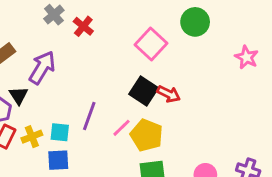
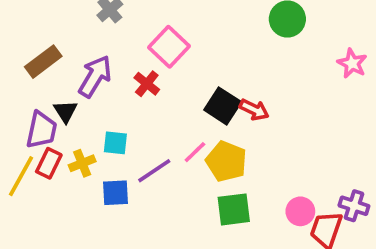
red cross: (83, 26) -> (147, 84), moved
pink square: (151, 44) -> (169, 47), moved
purple line: (89, 116) -> (154, 171), moved, turned 36
cyan square: (60, 132) -> (115, 143), moved

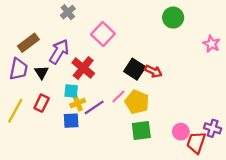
red cross: (147, 84) -> (83, 68), moved, size x1.5
purple trapezoid: (41, 130) -> (18, 69), moved
red rectangle: (49, 163) -> (42, 103), moved
yellow cross: (82, 163) -> (78, 103), moved

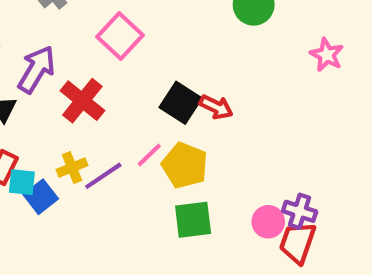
cyan square: (71, 91) -> (22, 182), moved
blue square: (71, 121) -> (41, 197), moved, turned -35
purple cross: (213, 128) -> (300, 211), moved

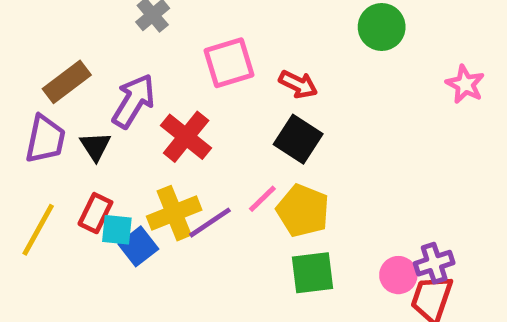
pink square: (120, 36) -> (229, 63), turned 30
red arrow: (216, 107) -> (298, 84), moved
yellow cross: (72, 167) -> (174, 213), size x1.5
purple cross: (300, 211) -> (434, 263), turned -36

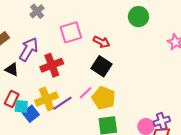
red cross: (186, 137) -> (52, 65), turned 30
black triangle: (95, 146) -> (12, 69), turned -32

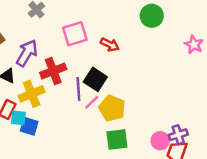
black square: (102, 66) -> (95, 79), moved
yellow cross: (47, 99) -> (32, 94), moved
purple line: (62, 103) -> (78, 89), moved, turned -60
blue square: (31, 114) -> (29, 126), turned -35

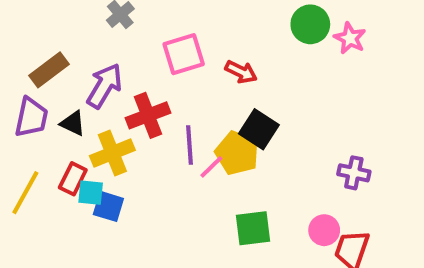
pink star: (194, 45) -> (350, 38), moved
black square: (95, 79) -> (259, 129), moved
yellow pentagon: (112, 108) -> (237, 153), moved
purple cross: (178, 135) -> (354, 173), moved, turned 30

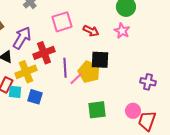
pink star: (350, 38) -> (122, 31), moved
black square: (259, 129) -> (100, 60), turned -30
blue square: (108, 206) -> (35, 97), moved

